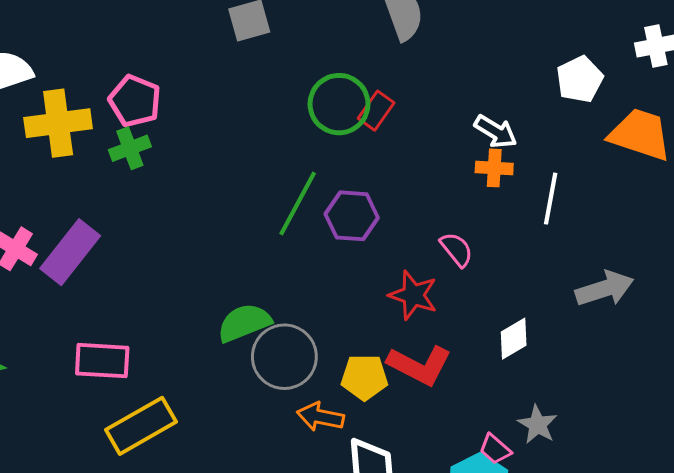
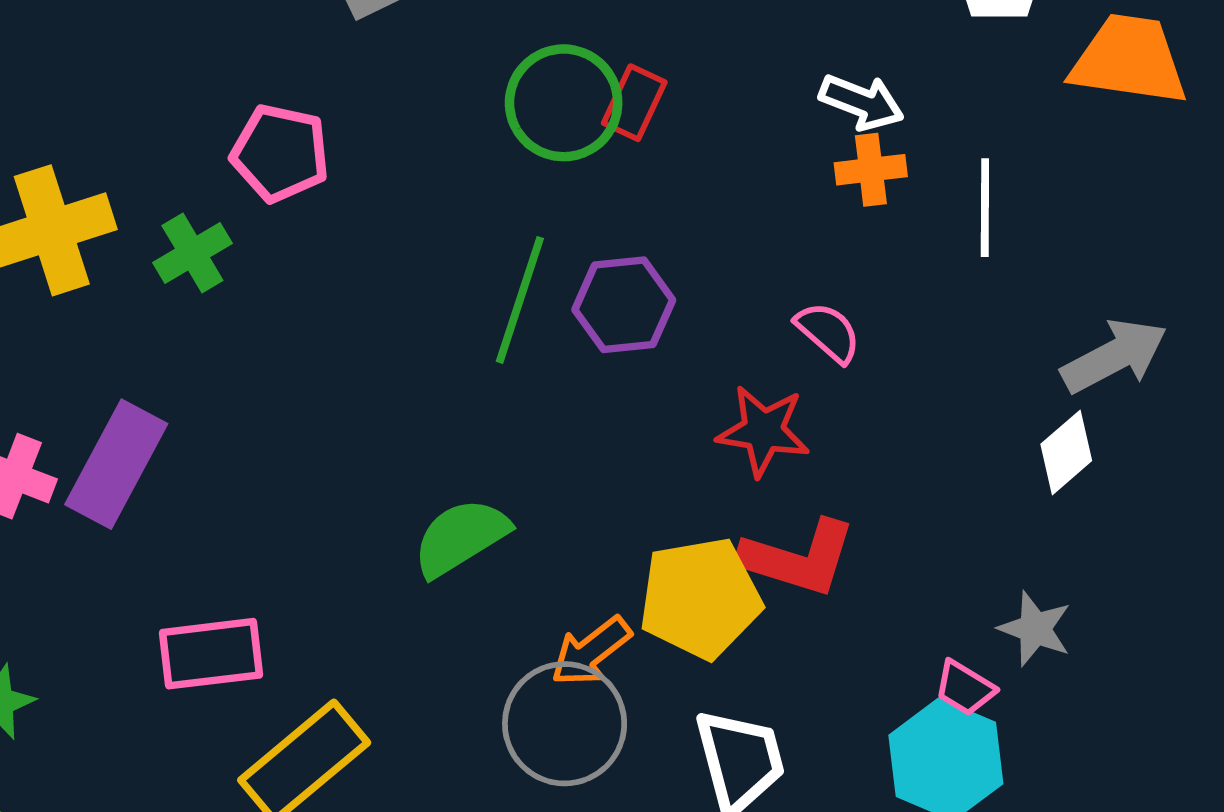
pink pentagon: (135, 101) -> (280, 153), moved
white diamond: (514, 339) -> (1066, 452), moved
gray circle: (284, 357) -> (565, 724), moved
yellow pentagon: (364, 377) -> (700, 598), size x1.4
orange arrow: (320, 417) -> (591, 651), moved, turned -39

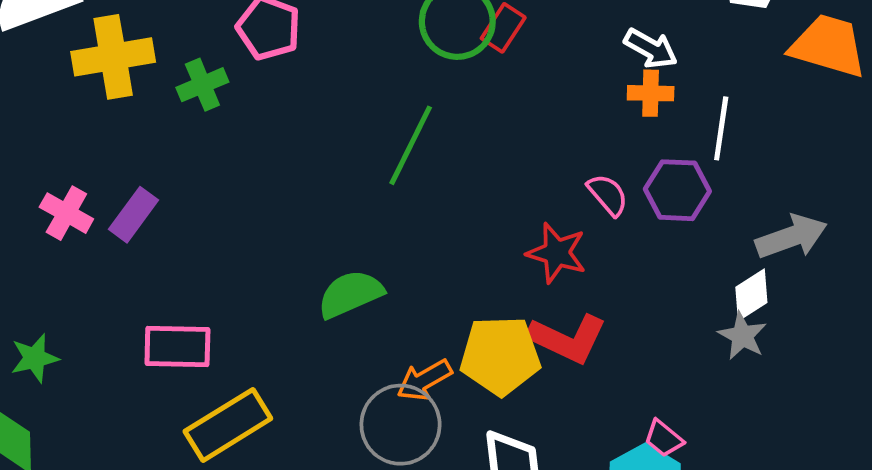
purple hexagon: (624, 305) -> (677, 190), moved
purple rectangle: (116, 464) -> (133, 215), size x0.7
gray star: (1035, 629) -> (742, 336), moved

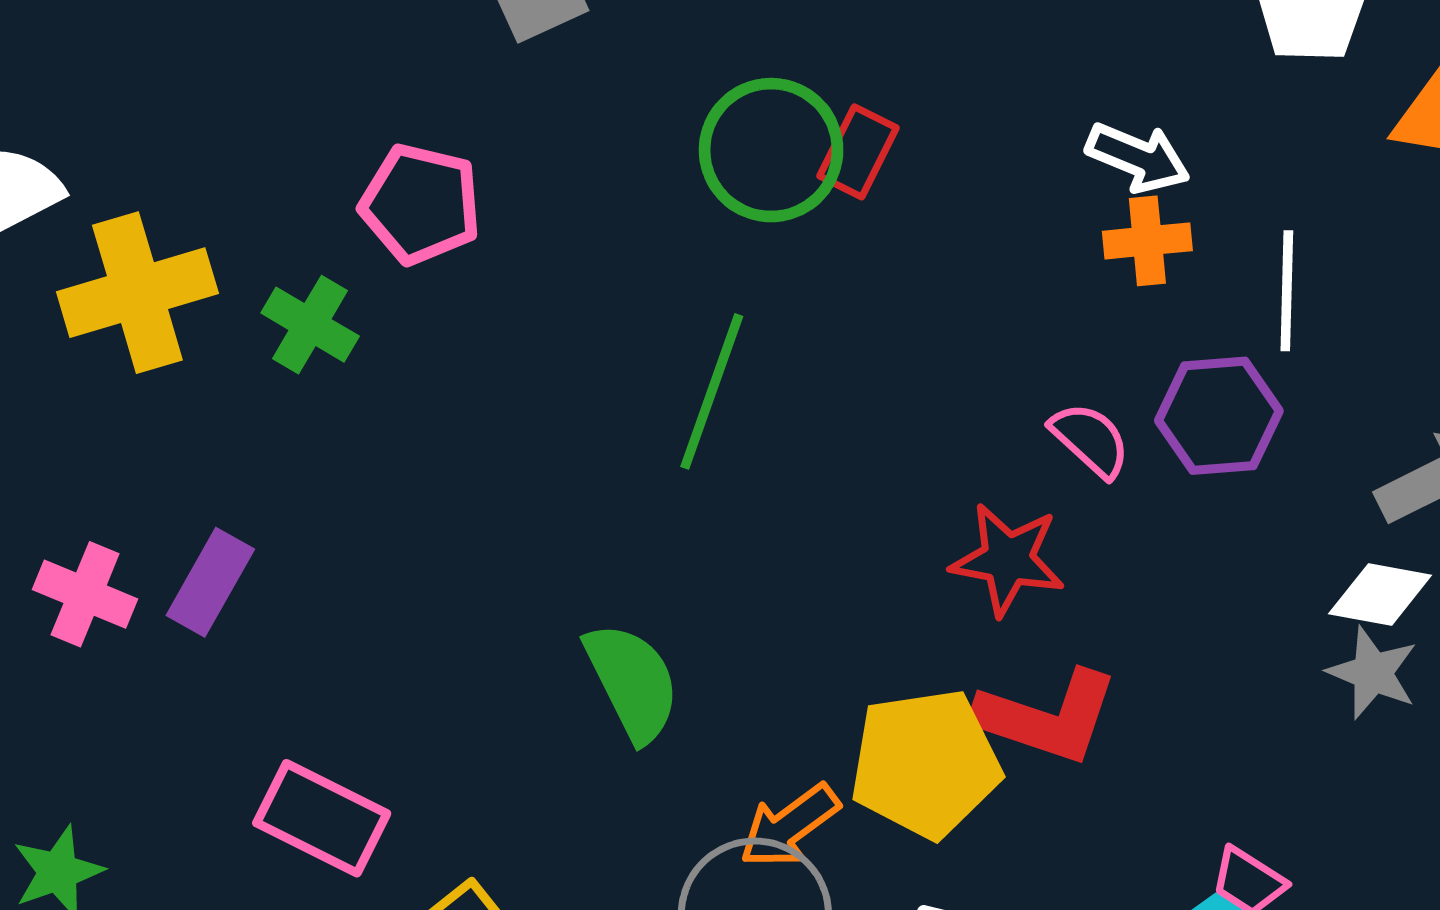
green cross: (202, 85) -> (310, 325), turned -30
green semicircle: (350, 294) -> (632, 682), turned 94
white diamond: (751, 295) -> (1380, 594), turned 50
pink rectangle: (177, 346) -> (322, 818), turned 32

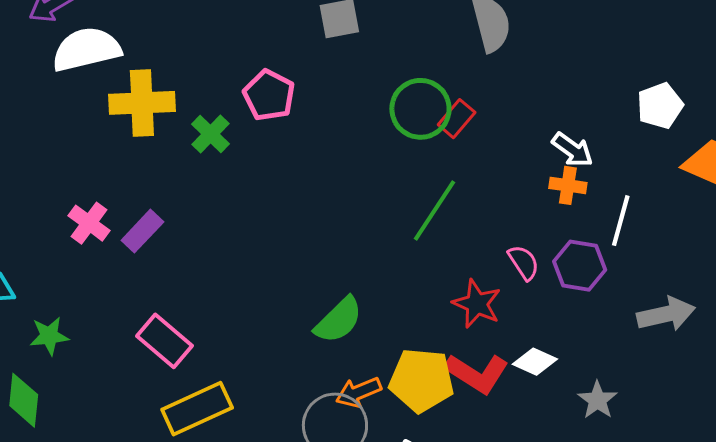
green line: (712, 391) -> (435, 210), moved
white diamond: (1380, 594) -> (535, 362), moved
gray star: (1373, 673) -> (597, 400), moved
green semicircle: (632, 682) -> (339, 320), moved, turned 58

